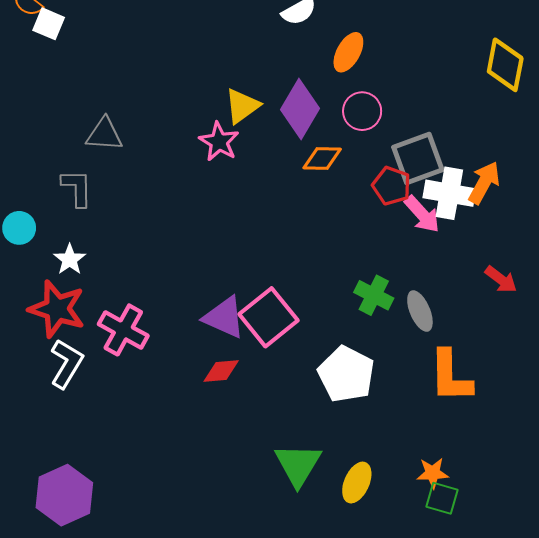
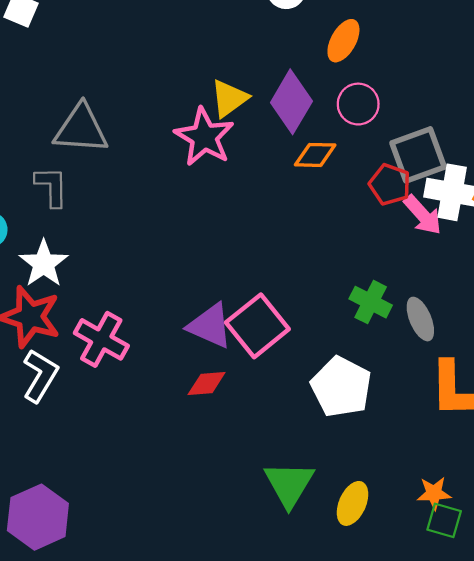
gray triangle: (104, 134) -> (81, 129), size x1.4
pink star: (219, 142) -> (204, 137), size x1.4
white star: (70, 259) -> (44, 264), size x1.4

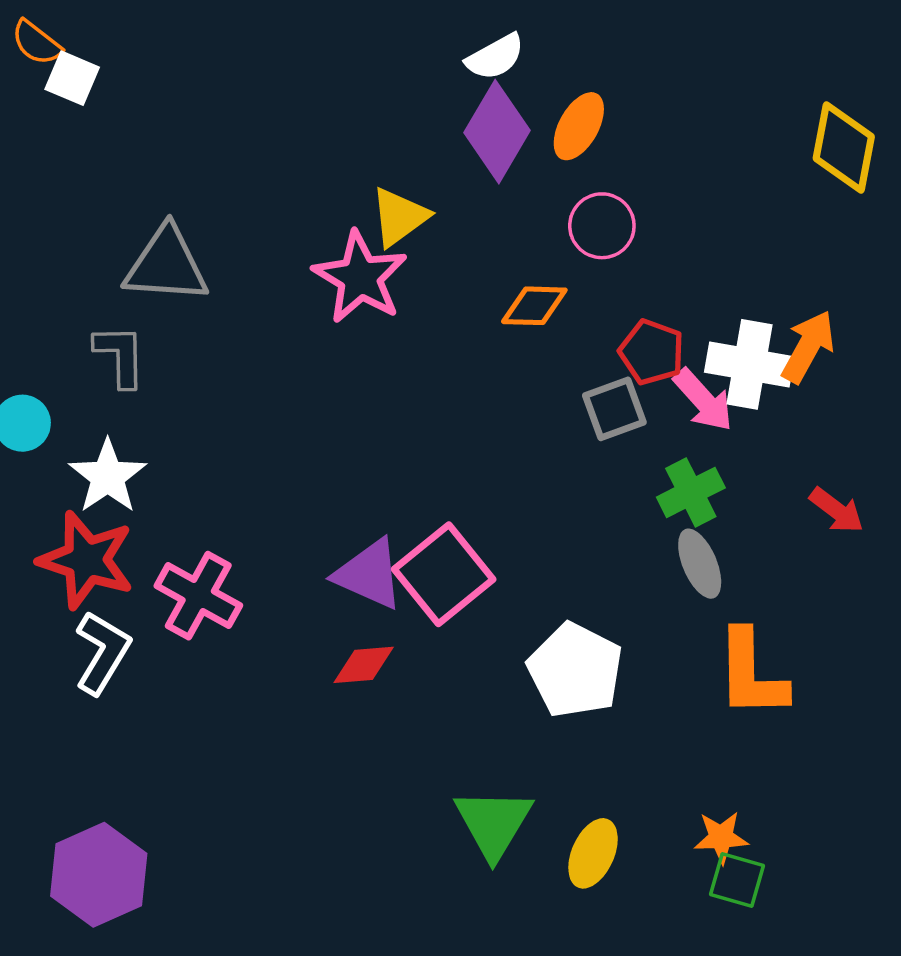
purple diamond: (291, 102) -> (497, 132), moved
gray square: (418, 155) -> (614, 409), moved, size x0.7
green cross: (371, 302) -> (691, 492), moved, turned 36

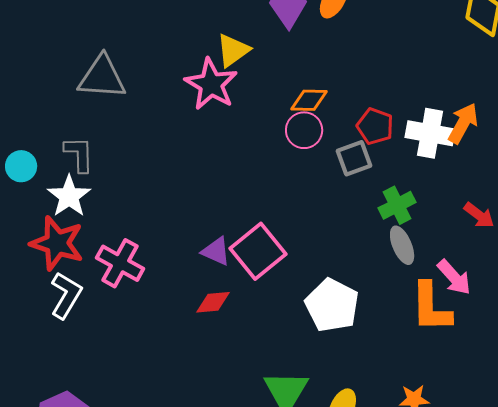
pink circle: (602, 226) -> (304, 130), moved
gray L-shape: (120, 356) -> (79, 154), moved
pink arrow: (703, 400) -> (454, 277), moved
purple triangle: (369, 574) -> (216, 251), size x0.7

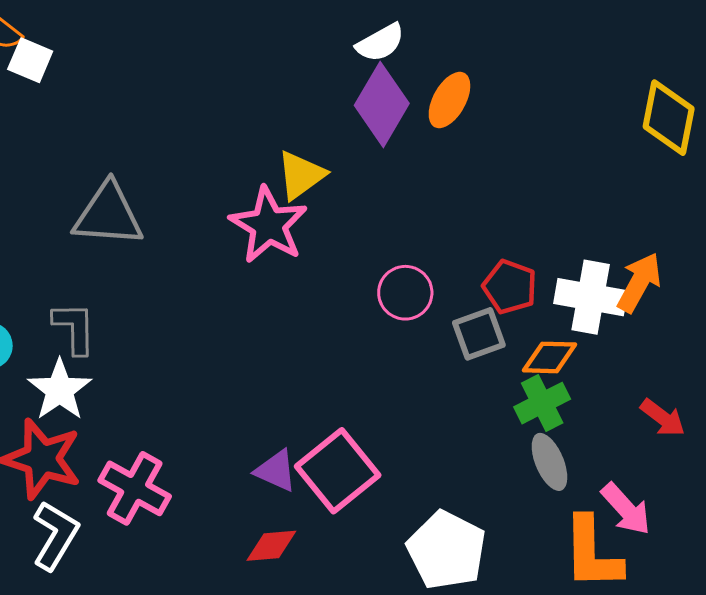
orange diamond: (309, 100) -> (549, 357), moved

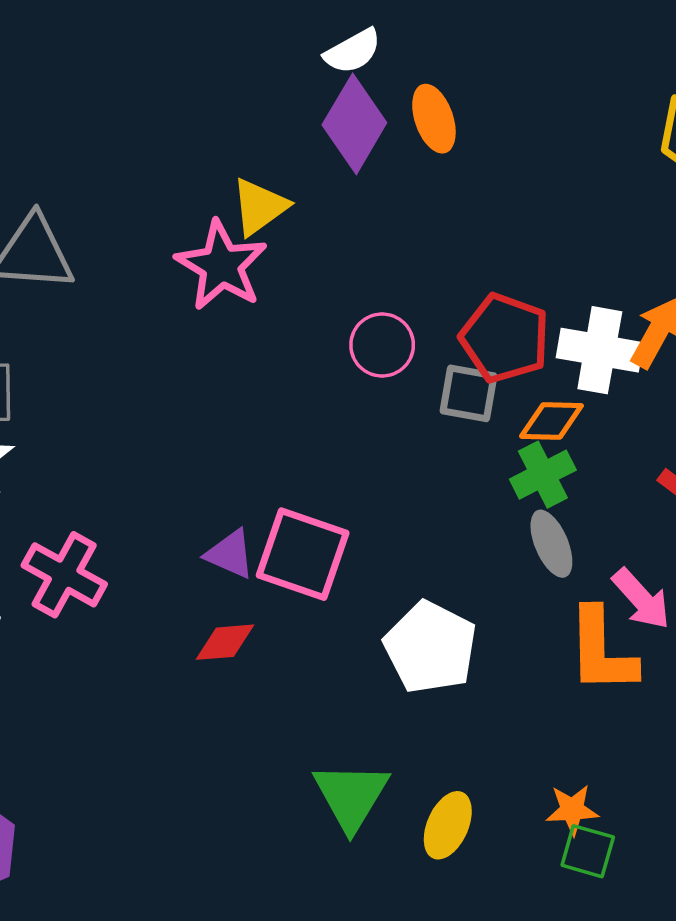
orange ellipse: (449, 100) -> (434, 119), turned -48
red pentagon: (510, 287) -> (505, 338), size x1.4
gray square: (479, 334) -> (469, 393), turned 30
pink square: (338, 471) -> (303, 554), turned -32

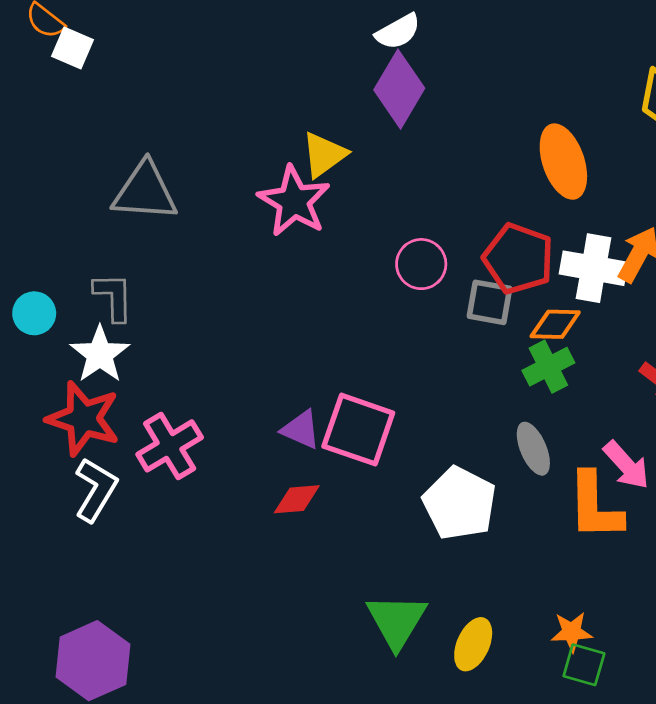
orange ellipse: (434, 119) -> (563, 162), moved, size x1.4
gray ellipse: (551, 544) -> (533, 449), moved
pink cross: (64, 575) -> (170, 446), turned 30

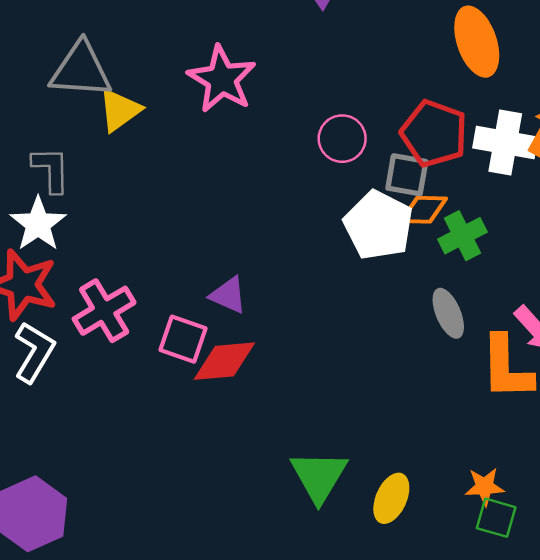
yellow triangle: (324, 155) -> (120, 110), moved
orange diamond: (555, 324) -> (424, 210), moved
pink square: (358, 430) -> (183, 339), moved, size x0.7
red diamond: (297, 499) -> (224, 361), size x1.4
white pentagon: (459, 503) -> (378, 225), moved

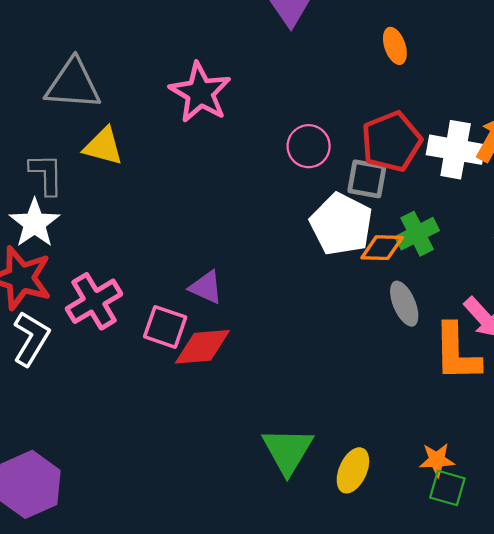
orange ellipse: (477, 42) -> (395, 46), moved, size x0.6
yellow triangle: (120, 110) -> (103, 146), moved, turned 51
red pentagon: (434, 133) -> (391, 142), turned 30
orange diamond: (424, 210) -> (382, 248), moved

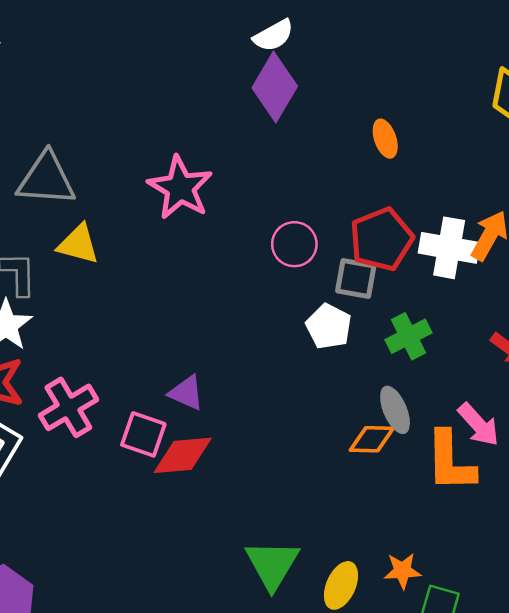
white pentagon: (341, 224) -> (329, 326), size x0.7
orange diamond: (382, 248) -> (372, 439), moved
orange star: (437, 460) -> (402, 571), moved

